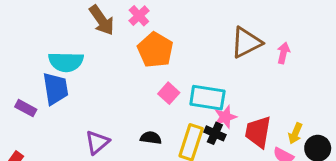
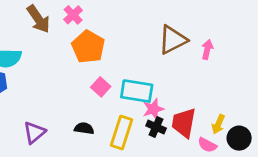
black cross: (215, 133) -> (156, 127), moved

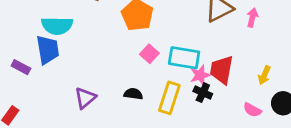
red trapezoid: (184, 123) -> (222, 70), moved
yellow arrow: (218, 124) -> (264, 75), moved

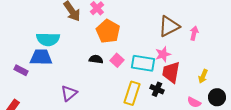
blue trapezoid: (48, 50) -> (41, 57), turned -80
pink star: (200, 75) -> (163, 54), moved
black semicircle: (133, 94) -> (96, 59), moved

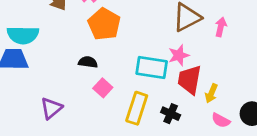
pink square: (117, 60) -> (103, 88), moved
yellow arrow: (203, 76) -> (211, 93), moved
black cross: (157, 89) -> (171, 114), moved

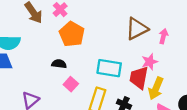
pink star: (179, 55) -> (150, 62), moved
yellow arrow: (211, 93) -> (156, 88), size x1.5

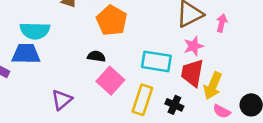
pink star: (150, 62) -> (194, 46), moved
pink square: (71, 84) -> (110, 81), size x1.5

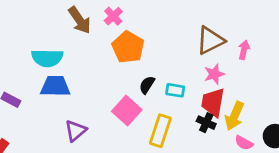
blue trapezoid: (26, 54) -> (55, 86), moved
black semicircle: (96, 56) -> (147, 85), moved, turned -66
cyan rectangle: (156, 61) -> (175, 90), size x0.6
black cross: (174, 105) -> (206, 123), moved

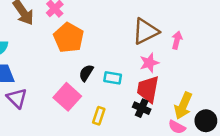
yellow arrow: (235, 116) -> (183, 106), moved
purple triangle: (76, 131) -> (17, 98), moved, turned -35
yellow rectangle: (160, 131) -> (99, 116), size x0.6

